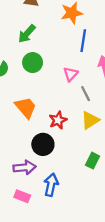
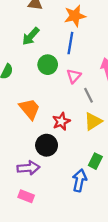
blue line: (83, 41) -> (70, 43), moved
green circle: (33, 63) -> (48, 65), moved
blue arrow: (51, 185) -> (79, 180), moved

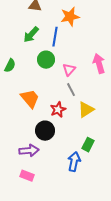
blue line: (70, 43) -> (55, 37), moved
gray line: (89, 95) -> (71, 90), moved

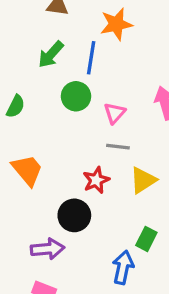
gray line: (71, 90) -> (118, 147), turned -56
orange trapezoid: (30, 99) -> (27, 170), moved

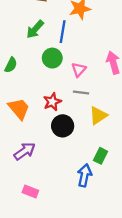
red star: (96, 180) -> (52, 102), moved
black circle: (74, 215) -> (63, 126), moved
purple arrow: (47, 249) -> (25, 151), moved, turned -30

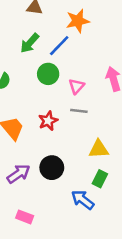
blue line: (63, 32) -> (59, 46), turned 35
yellow triangle: (98, 116) -> (99, 149), moved, turned 30
black circle: (63, 126) -> (52, 168), moved
blue arrow: (84, 175) -> (83, 200), turned -65

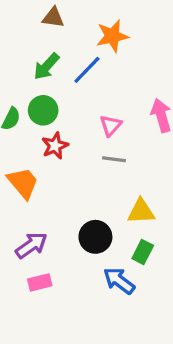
green circle: (48, 74) -> (43, 110), moved
red star: (48, 121) -> (55, 146), moved
black circle: (52, 168) -> (95, 237), moved
pink rectangle: (25, 217) -> (40, 282), moved, turned -35

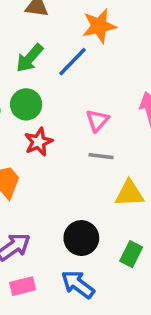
yellow triangle: (141, 212) -> (129, 193), moved
blue arrow: (119, 281) -> (78, 284), moved

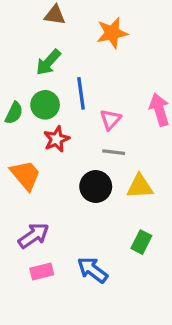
blue line: (72, 62) -> (81, 93), moved, turned -52
black circle: (81, 238) -> (96, 187), moved

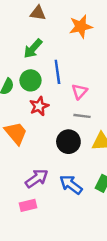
purple arrow: (34, 236) -> (37, 178), moved
blue arrow: (92, 270) -> (71, 185), moved

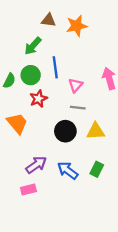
brown triangle: (38, 13) -> (49, 20), moved

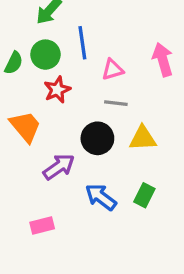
pink triangle: (75, 85) -> (113, 70), turned 32
purple arrow: (36, 165) -> (59, 167), moved

